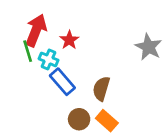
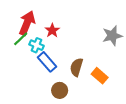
gray star: (149, 47) -> (112, 36), turned 30
green line: (28, 51) -> (21, 39), turned 63
orange rectangle: (107, 121) -> (100, 76), moved

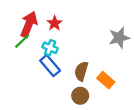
red star: (52, 30) -> (54, 23), moved
cyan cross: (36, 45) -> (50, 48), moved
brown circle: (60, 90) -> (80, 96), moved

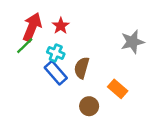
brown semicircle: (81, 71) -> (82, 68), moved

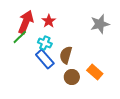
gray star: (132, 42) -> (100, 24), moved
brown circle: (89, 106) -> (72, 77), moved

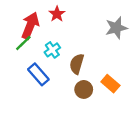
red star: (49, 21) -> (57, 14), moved
cyan cross: (45, 43) -> (52, 50), turned 32
blue rectangle: (45, 59) -> (38, 74), moved

